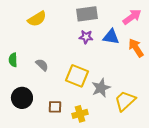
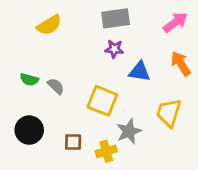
blue triangle: (111, 37) -> (140, 72), moved
green semicircle: (13, 60) -> (29, 80), moved, turned -72
gray star: (101, 88) -> (129, 131), moved
yellow trapezoid: (125, 101) -> (169, 113), moved, turned -30

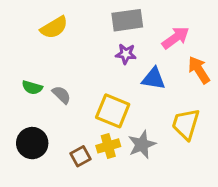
pink arrow: (175, 22) -> (176, 38), moved
brown square: (73, 142) -> (80, 156), turned -30
yellow cross: (106, 151) -> (108, 146), moved

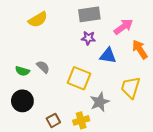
green semicircle: (32, 87) -> (22, 71), moved
yellow cross: (108, 146) -> (81, 120), moved
brown square: (80, 156) -> (53, 120), moved

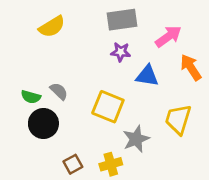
black circle: (22, 101) -> (43, 123), moved

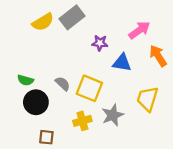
gray rectangle: (122, 20) -> (72, 17), moved, turned -30
gray semicircle: (59, 91) -> (63, 84), moved
brown square: (73, 164) -> (46, 137), moved, turned 35
yellow cross: (111, 164) -> (82, 121), moved

